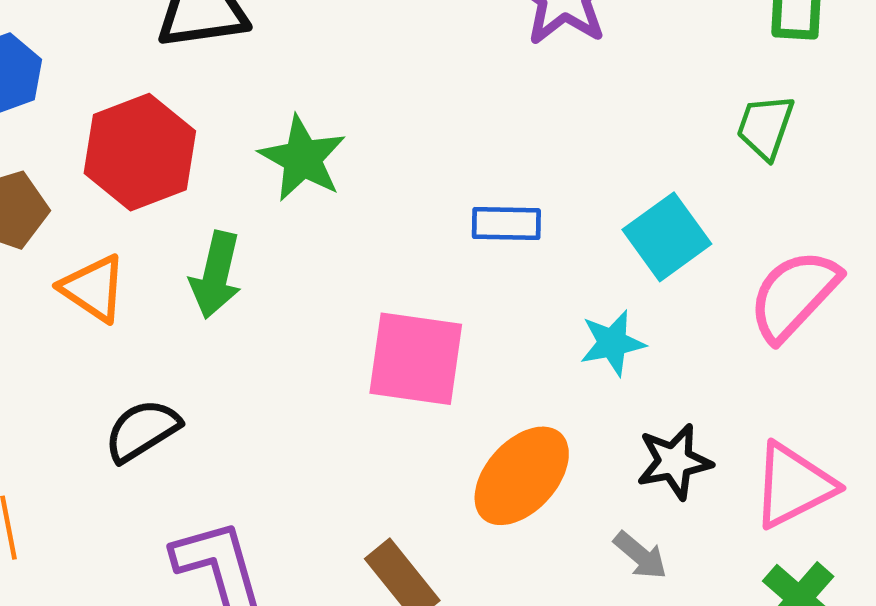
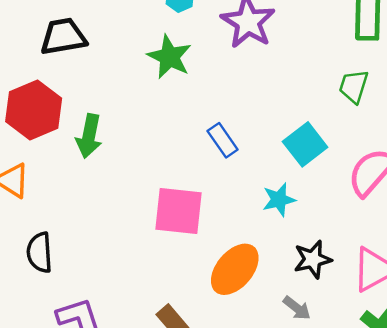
green star: (302, 158) -> (169, 57), moved
blue rectangle: (506, 224) -> (223, 140), turned 56
green arrow: (216, 275) -> (89, 136), moved
black semicircle: (142, 430) -> (40, 252), turned -60

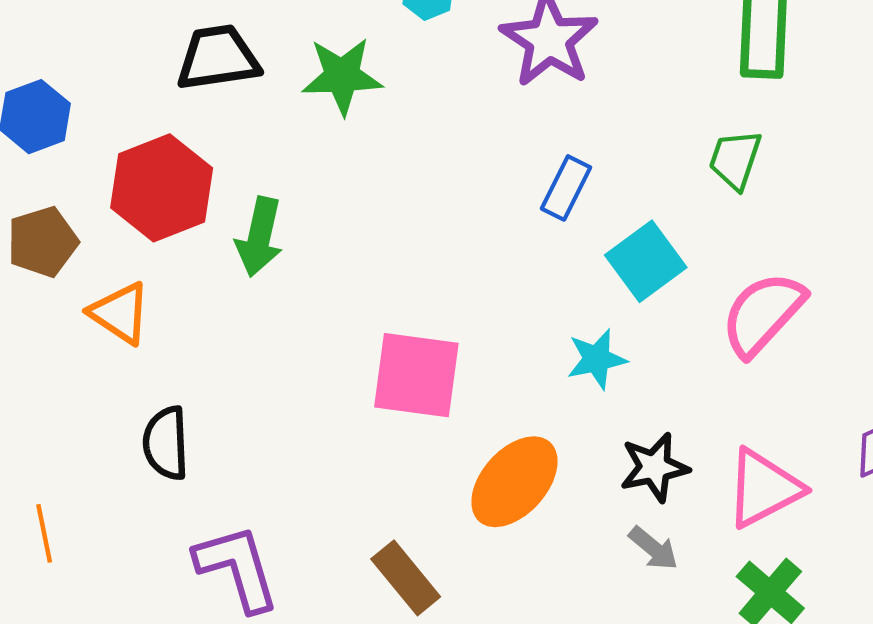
green star: (169, 57) -> (342, 76), moved, turned -30
blue rectangle: (223, 140) -> (566, 188), moved, turned 60
gray arrow: (297, 308) -> (653, 548), moved

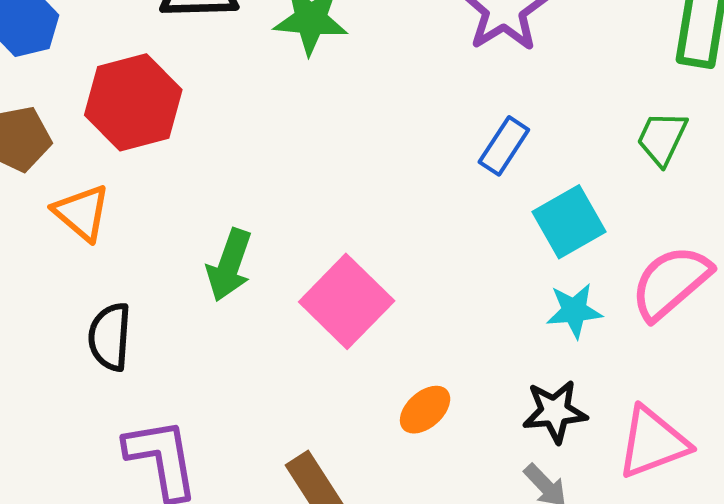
green arrow: (259, 237) -> (229, 265), moved
cyan star: (597, 359) -> (574, 311), moved
pink square: (416, 375) -> (347, 301), turned 30
orange ellipse: (514, 482) -> (425, 410), size x0.6

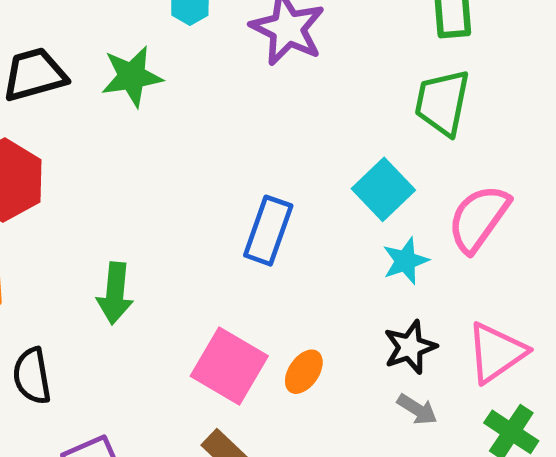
green trapezoid: (662, 138) -> (442, 102), size x1.4
blue rectangle: (504, 146) -> (268, 231), moved, size x1.4
pink square: (347, 301) -> (229, 366), moved

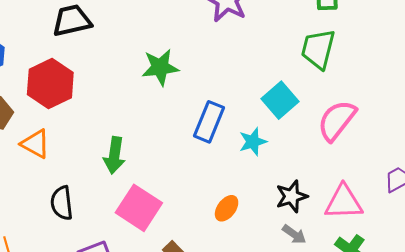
green star: (132, 76) -> (160, 67), moved
cyan star: (405, 261) -> (253, 142), moved
pink triangle: (496, 353) -> (344, 202), turned 30
pink square: (229, 366) -> (139, 208), moved

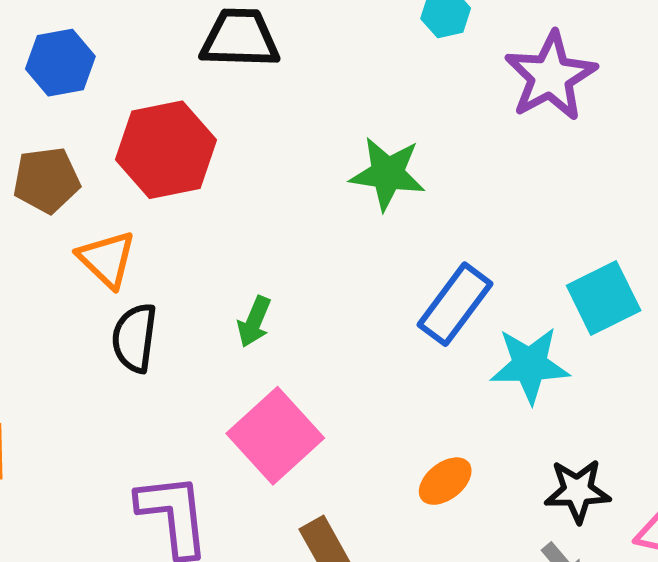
cyan star: (253, 142) -> (530, 365), size x1.4
green arrow: (114, 155) -> (254, 322), size x0.7
black semicircle: (62, 203) -> (135, 338), moved

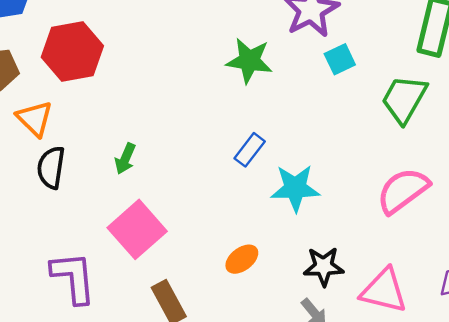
green star: (388, 174) -> (249, 61), moved
cyan square: (604, 298) -> (340, 59), moved, size x0.7
blue rectangle: (455, 304) -> (250, 150), size x0.7

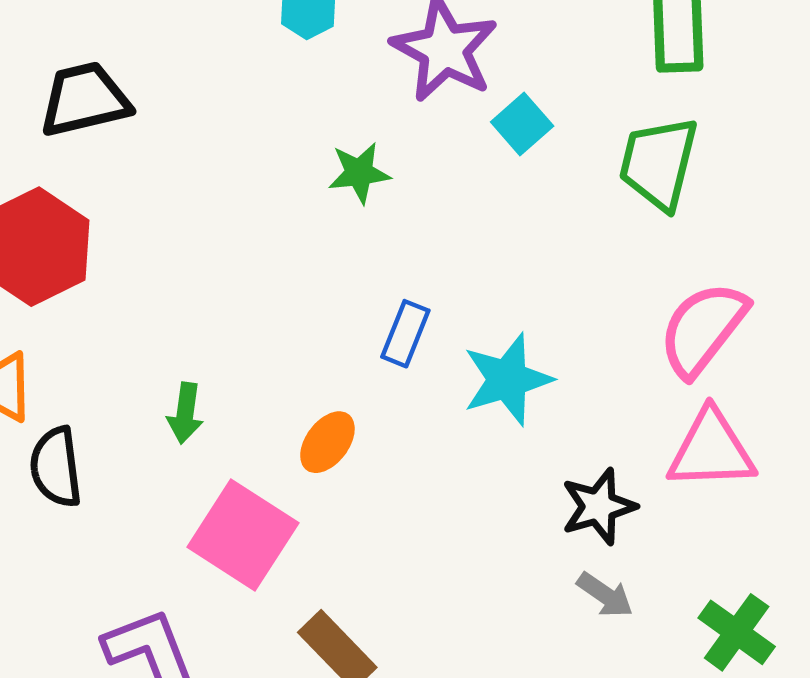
green star: (249, 61) -> (359, 173), size x0.7
orange ellipse: (242, 259) -> (327, 442), moved
pink triangle: (384, 291) -> (711, 450), moved

